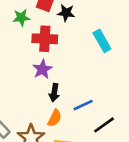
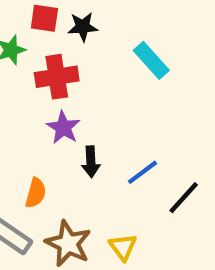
orange semicircle: (55, 118) -> (36, 193), moved

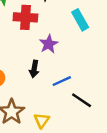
purple star: (63, 128) -> (49, 44), moved
black line: (184, 198) -> (82, 100), turned 70

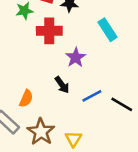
black arrow: (34, 69) -> (62, 85), turned -42
black line: (82, 100) -> (122, 104), moved

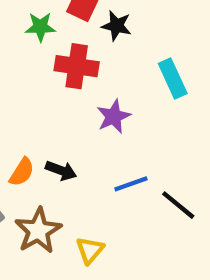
black arrow: (62, 85) -> (61, 171), moved, turned -42

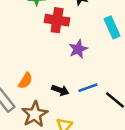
black arrow: (61, 171) -> (60, 90), moved

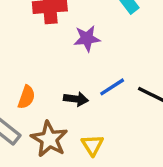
purple star: (78, 49) -> (87, 38), turned 30

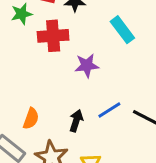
black arrow: (76, 99) -> (76, 121), turned -80

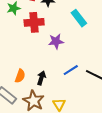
black arrow: (76, 121) -> (41, 78), moved

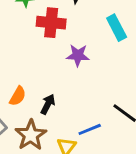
blue line: (71, 70) -> (90, 129), moved

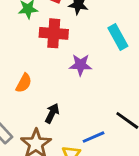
orange semicircle: (18, 96) -> (24, 83), moved

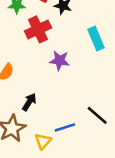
red cross: (54, 33) -> (38, 29), turned -35

